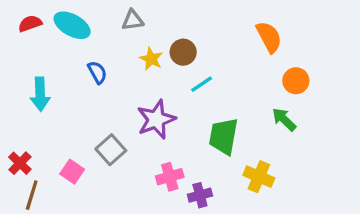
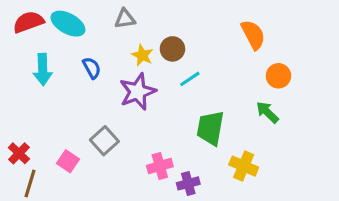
red semicircle: (30, 24) -> (28, 22), size x1.4
cyan arrow: (40, 94) -> (43, 69), moved
purple star: (156, 119) -> (138, 92), moved

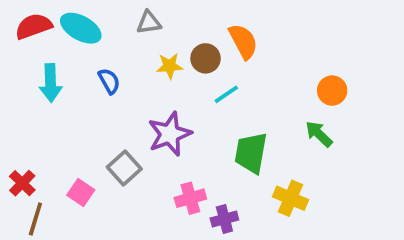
orange semicircle: (253, 35) -> (243, 41), moved
yellow star: (142, 55) -> (170, 66), turned -30
purple star: (138, 92) -> (170, 134), moved

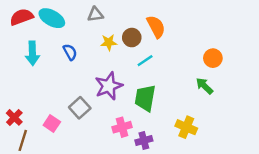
green trapezoid: (251, 153) -> (145, 98), moved

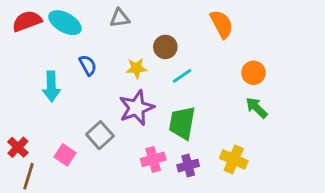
orange semicircle: (156, 27) -> (222, 24), moved
yellow star: (109, 42) -> (136, 68), moved
cyan arrow: (32, 53) -> (51, 86), moved
orange circle: (213, 58) -> (253, 73), moved
purple cross: (144, 140) -> (188, 166), moved

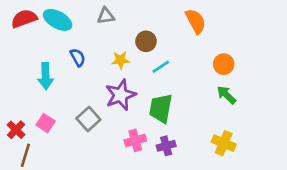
pink square: (65, 155) -> (46, 123), moved
yellow cross: (234, 159) -> (224, 143), moved

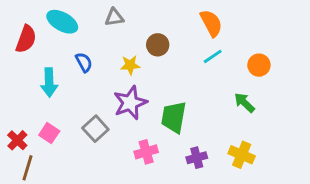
red semicircle: (24, 19) -> (26, 39), moved, turned 130
orange circle: (224, 64) -> (259, 65), moved
cyan line: (161, 67) -> (213, 56), moved
purple cross: (166, 146) -> (197, 158), moved

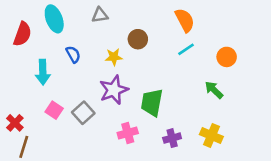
cyan ellipse: (62, 22) -> (54, 19), turned 40
pink square: (49, 133) -> (54, 110), moved

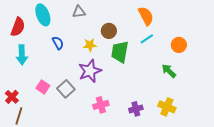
cyan arrow: (43, 72) -> (22, 55), moved
green trapezoid: (152, 103) -> (120, 52), moved

